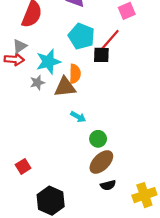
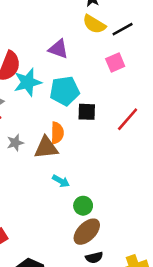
cyan pentagon: (82, 36) -> (65, 91), turned -30
red line: (110, 40) -> (128, 119), moved
cyan star: (48, 62) -> (28, 82), moved

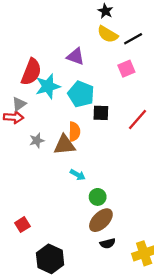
cyan pentagon: (65, 91) -> (81, 94), turned 30

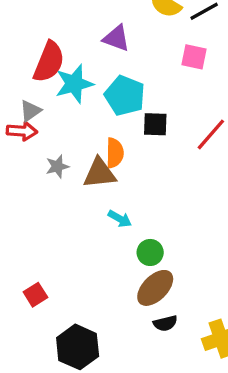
pink square: (126, 69) -> (194, 57), turned 35

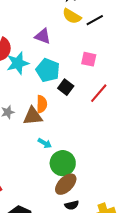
pink square: (194, 57) -> (89, 59), moved
black square: (155, 124) -> (66, 87), turned 35
green circle: (150, 252) -> (63, 163), size x1.6

